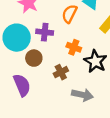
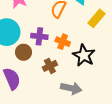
purple cross: (45, 32) -> (39, 36), moved

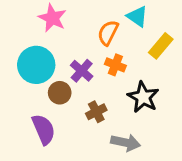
purple cross: (39, 36) -> (82, 71), turned 35
orange cross: (63, 42) -> (115, 65), moved

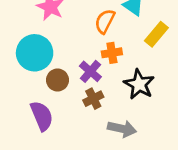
orange cross: (115, 65) -> (112, 53), turned -30
purple cross: (82, 71) -> (90, 71), moved

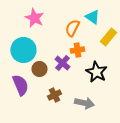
brown cross: (93, 99) -> (54, 95), moved
purple semicircle: (42, 116) -> (20, 85), moved

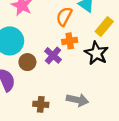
black star: (96, 72) -> (96, 53), moved
brown cross: (54, 95) -> (41, 104), moved, turned 32

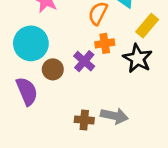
brown cross: (41, 104) -> (84, 120), moved

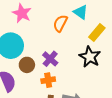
orange cross: (105, 43) -> (48, 80), moved

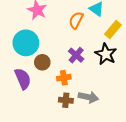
purple cross: (50, 59) -> (76, 55), moved

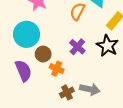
orange cross: (64, 78) -> (57, 69), moved, turned 32
brown cross: (66, 100) -> (67, 92), turned -32

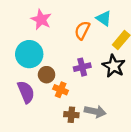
purple cross: (77, 47) -> (82, 67), turned 35
brown cross: (67, 92) -> (71, 115), turned 32

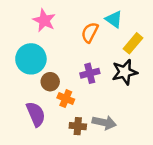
black star: (114, 66) -> (125, 72), turned 30
purple semicircle: (26, 92) -> (36, 114), moved

